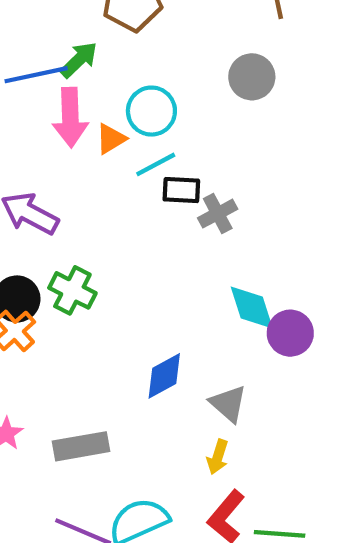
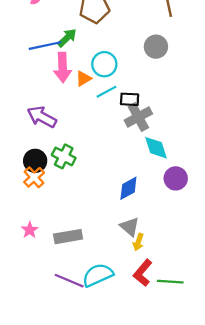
black rectangle: (181, 190) -> (130, 99), moved
gray cross: (218, 214) -> (138, 117), size x1.4
cyan diamond: (252, 307) -> (156, 148), moved
blue diamond: (164, 376) -> (128, 188), moved
gray triangle: (228, 404) -> (130, 227), moved

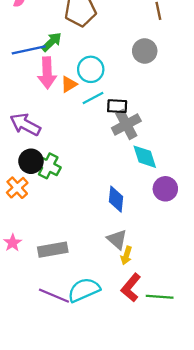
black circle: (35, 161) -> (31, 161), moved
blue diamond: (128, 188) -> (116, 199), turned -55

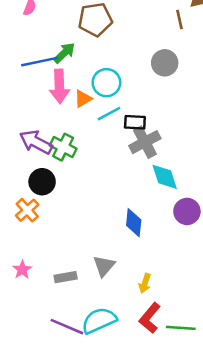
green cross: (48, 166) -> (63, 147), moved
gray triangle: (117, 239) -> (104, 266), moved, turned 30
gray rectangle: (53, 250) -> (66, 277), size x0.7

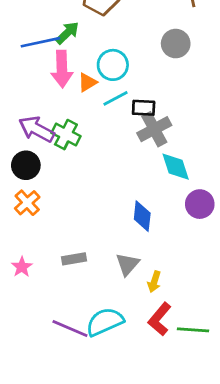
black circle: (42, 182) -> (26, 165), moved
gray triangle: (104, 266) -> (128, 264), moved
gray rectangle: (66, 277) -> (74, 259), moved

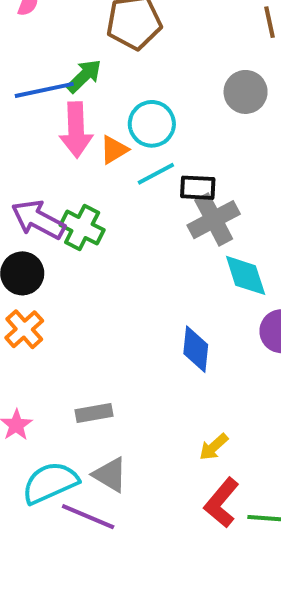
gray triangle: (128, 264) -> (110, 475), moved, turned -40
yellow arrow: (154, 282) -> (214, 447), turned 30
cyan semicircle: (105, 322) -> (50, 483), moved

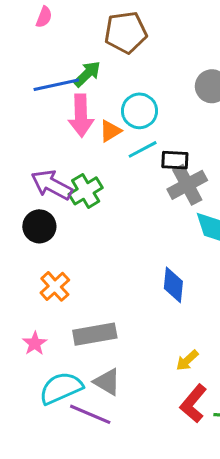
green cross: (82, 228) -> (86, 191), turned 32
orange cross: (24, 329) -> (55, 286), moved
gray rectangle: (94, 413) -> (95, 334), size x1.5

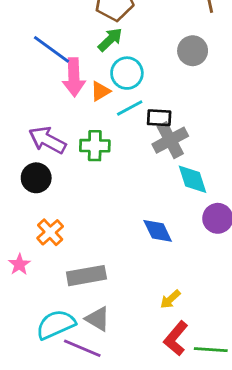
green arrow: (87, 74) -> (110, 40), moved
blue line: (56, 85) -> (52, 49), turned 48
green cross: (86, 191) -> (95, 146), moved, turned 32
blue diamond: (173, 285) -> (158, 231), turned -32
pink star: (35, 343) -> (19, 264), moved

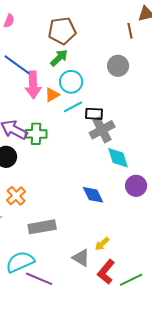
green cross: (95, 146) -> (36, 134), moved
gray triangle: (98, 319) -> (81, 258), moved
green line: (211, 350) -> (131, 280), turned -30

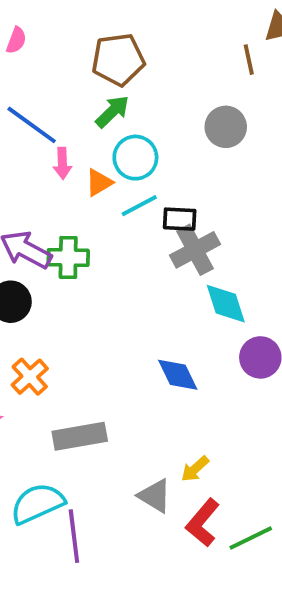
pink arrow: (33, 85) -> (62, 163), size x0.6
purple line: (39, 279) -> (74, 536), turned 60

